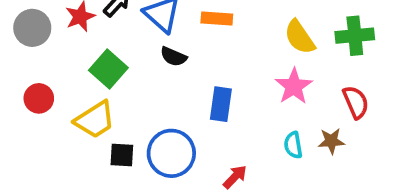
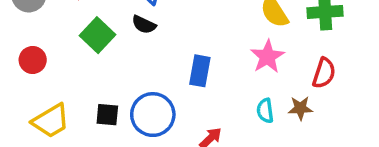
black semicircle: (173, 57) -> (144, 25), moved
red semicircle: (356, 102) -> (324, 73), turned 40
yellow trapezoid: (95, 120) -> (51, 121), moved

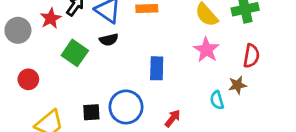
black semicircle: (144, 25) -> (109, 40), turned -30
cyan semicircle: (265, 111) -> (217, 100), moved

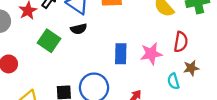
pink star: (206, 50) -> (151, 54), moved, turned 30
red semicircle: (251, 56) -> (181, 42), moved

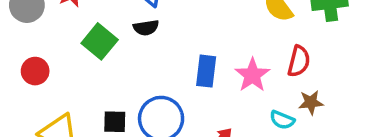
pink star: (151, 54) -> (252, 75), turned -30
cyan semicircle: (173, 81) -> (282, 120), turned -56

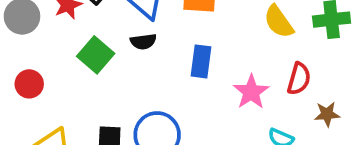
blue rectangle: (206, 71) -> (201, 61), moved
brown star: (311, 102) -> (327, 114), moved

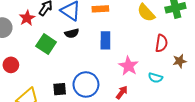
pink star: (251, 92) -> (129, 66), moved

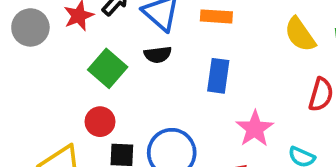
red circle: (11, 65) -> (100, 122), moved

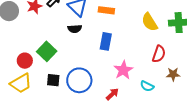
green square: (108, 68) -> (47, 51), moved
red circle: (100, 122) -> (25, 61), moved

